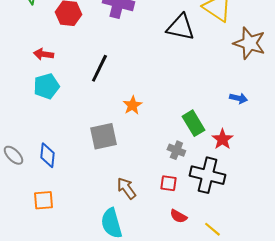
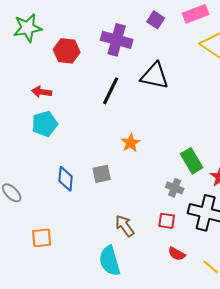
black triangle: (180, 27) -> (155, 76), moved
black line: (99, 68) -> (111, 91), moved
gray square: (103, 136) -> (102, 174), size x0.7
blue diamond: (47, 155) -> (66, 179), moved

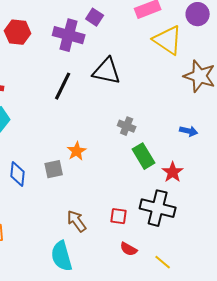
purple square: (156, 20) -> (95, 17), moved
red hexagon: (67, 51) -> (18, 32), moved
orange star: (131, 143) -> (77, 151), moved
gray cross: (175, 188) -> (127, 126), moved

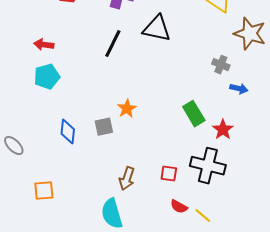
gray cross: (127, 126) -> (221, 65), moved
brown arrow: (77, 221) -> (127, 179), turned -125
yellow line: (163, 262) -> (203, 216), moved

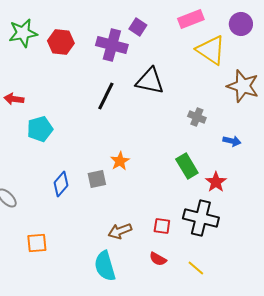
red arrow: (44, 45) -> (14, 99), moved
gray cross: (221, 65) -> (197, 117), moved
blue diamond: (68, 132) -> (61, 184), turned 35
brown arrow: (127, 179) -> (120, 231), turned 50
red semicircle: (179, 207) -> (158, 259), moved

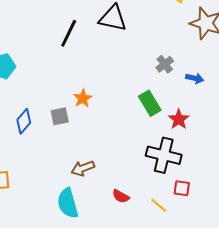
gray cross: (197, 117) -> (165, 64), moved, turned 30
red square: (162, 226) -> (182, 188), moved

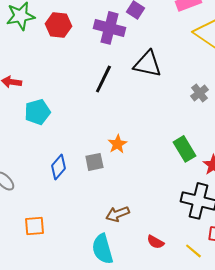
gray cross: (165, 64) -> (199, 93), moved

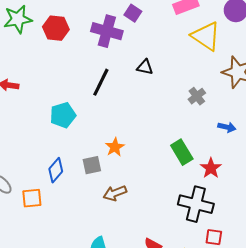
black triangle: (147, 64) -> (145, 67), size x0.6
cyan pentagon: (37, 112) -> (63, 115), moved
brown arrow: (117, 214) -> (115, 193), moved
orange square: (34, 226) -> (32, 198), moved

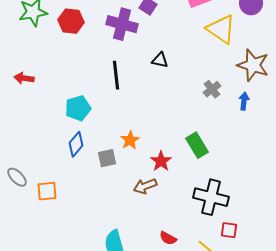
black line: (101, 82) -> (116, 75), turned -32
blue arrow: (227, 127) -> (244, 101), moved, turned -96
red star: (211, 168) -> (161, 161), moved
blue diamond: (56, 170) -> (76, 144), moved
brown arrow: (115, 193) -> (145, 186), moved

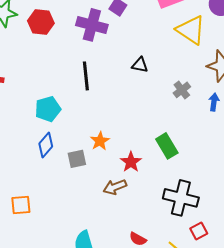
black triangle: (160, 60) -> (140, 65), moved
orange square: (47, 191) -> (21, 205), moved
red square: (229, 230) -> (199, 231), turned -36

